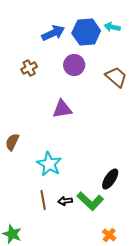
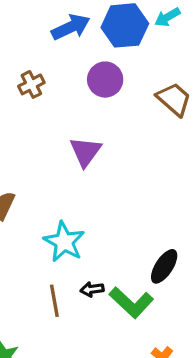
cyan arrow: (112, 27) -> (167, 17), turned -42
purple triangle: (62, 109) -> (85, 152), turned -45
black arrow: (65, 201) -> (92, 289), moved

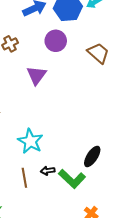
purple triangle: (85, 152) -> (36, 75), moved

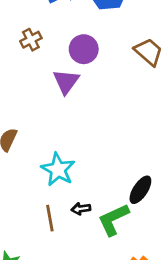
purple circle: (56, 41) -> (84, 49), moved
green L-shape: (72, 179) -> (113, 220), turned 112

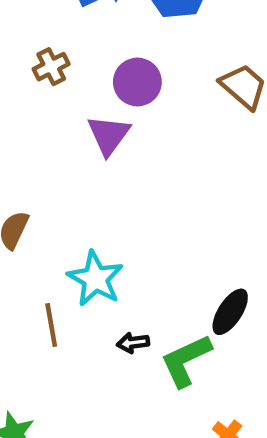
brown line: (50, 218) -> (51, 325), moved

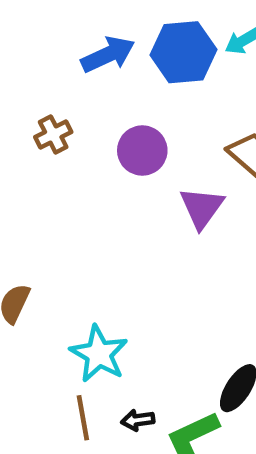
purple triangle: (109, 135) -> (202, 208), moved
brown line: (51, 325) -> (83, 418), moved

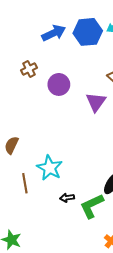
purple circle: (142, 151) -> (59, 84), moved
brown line: (83, 418) -> (25, 183), moved

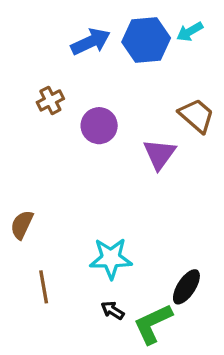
cyan star: (50, 168) -> (111, 258), moved, turned -30
black arrow: (67, 198) -> (113, 310), turned 40

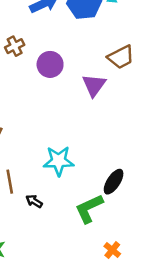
brown trapezoid: (196, 116) -> (121, 57), turned 112
black arrow: (113, 310) -> (34, 201), moved

